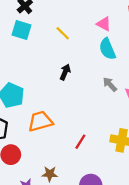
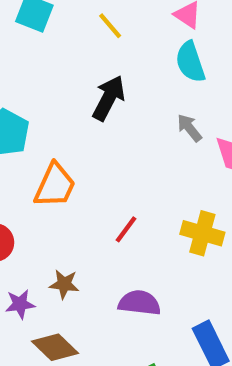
black arrow: (65, 72) -> (109, 98), size x1.5
orange trapezoid: (40, 121) -> (55, 185), turned 125

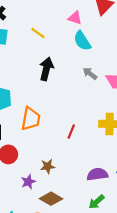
purple semicircle: (139, 303) -> (97, 174), moved

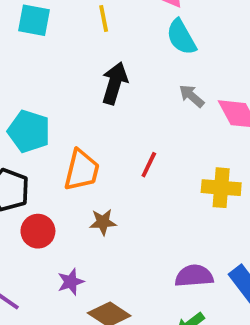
yellow line: (38, 33) -> (104, 18), turned 40
red line: (71, 132) -> (149, 165), moved
brown star: (48, 166) -> (103, 222), moved

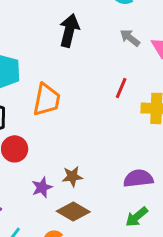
red line: (149, 165) -> (121, 88), moved
brown star: (103, 222) -> (72, 177), moved

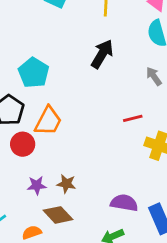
red line: (121, 88) -> (133, 118), turned 36
orange trapezoid: (47, 100) -> (48, 121), moved

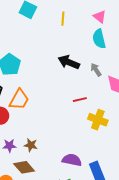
black arrow: (102, 54) -> (69, 62), moved, turned -100

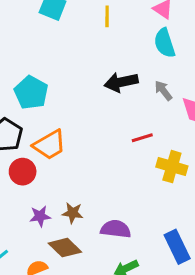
black arrow: (69, 62) -> (121, 82), turned -30
orange trapezoid: (19, 100) -> (49, 145), turned 35
purple semicircle: (72, 160) -> (116, 229), moved

